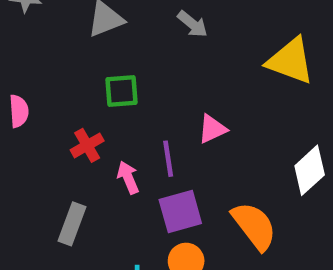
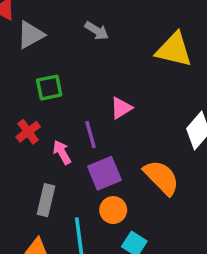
gray rectangle: (72, 224) -> (46, 200), moved

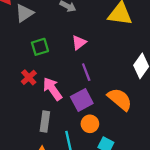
pink triangle: (121, 108) -> (79, 43), moved
purple line: (90, 134) -> (86, 72), moved
pink arrow: (62, 152) -> (52, 89), size x1.5

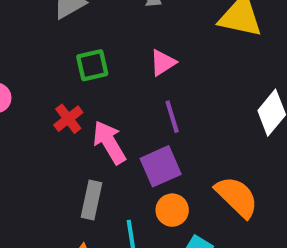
orange semicircle: (120, 99) -> (237, 197), moved

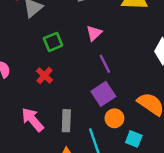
pink arrow: (109, 142) -> (33, 120), moved

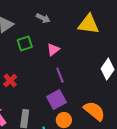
green square: (53, 42) -> (25, 43), moved

